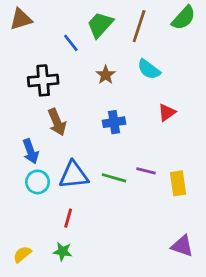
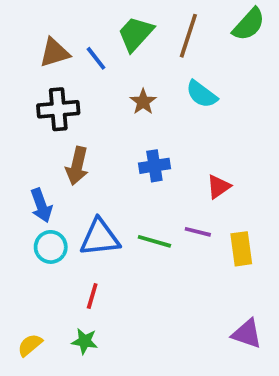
brown triangle: (21, 19) -> (54, 53), moved
red triangle: (167, 112) -> (219, 187), moved
brown arrow: (57, 122) -> (77, 166), turned 36

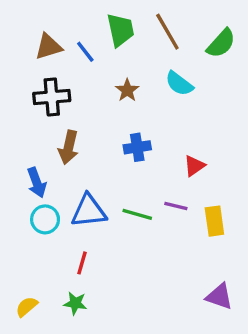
green semicircle: (249, 24) -> (221, 43), moved
green trapezoid: (136, 34) -> (121, 30), turned 126
brown line: (188, 36) -> (167, 32), turned -48

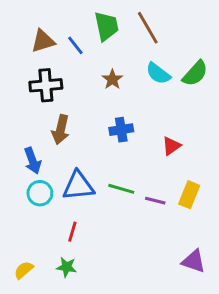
green semicircle: (221, 43) -> (195, 73), moved
purple line: (176, 206) -> (155, 201), moved
yellow rectangle: (214, 221) -> (189, 195), turned 30

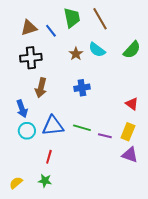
cyan semicircle: (158, 73) -> (97, 50), moved
red triangle: (171, 146) -> (132, 104), moved, turned -48
purple triangle: (194, 261) -> (130, 155), moved

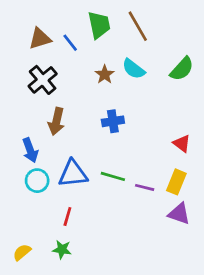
black cross: (31, 58) -> (43, 80), turned -35

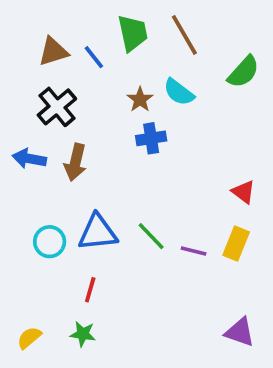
green semicircle: (182, 69) -> (243, 72), moved
blue cross: (113, 121) -> (151, 138), moved
blue arrow: (30, 150) -> (29, 159), moved, turned 120
green line: (113, 176) -> (151, 236), turned 30
purple triangle: (179, 214) -> (240, 332), moved

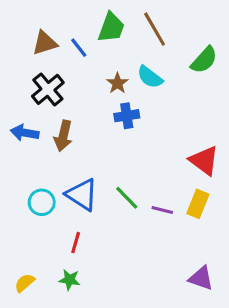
green trapezoid: (133, 33) -> (111, 28), turned 32
red triangle: (243, 192) -> (204, 161), size x1.5
blue triangle: (98, 232) -> (82, 195), turned 39

